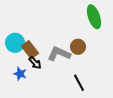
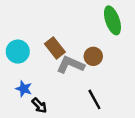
brown rectangle: (30, 50) -> (55, 48), moved
black arrow: (35, 63) -> (39, 105), moved

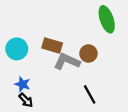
brown rectangle: (55, 48) -> (52, 45), turned -36
black arrow: (39, 105) -> (26, 100), moved

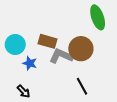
brown circle: (88, 53) -> (81, 49), size x1.5
blue star: (22, 84) -> (30, 63), moved

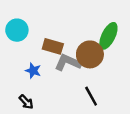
green ellipse: (98, 17) -> (108, 36), moved, turned 45
cyan circle: (15, 45) -> (17, 30), moved

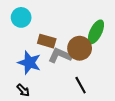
cyan circle: (17, 30) -> (21, 17), moved
blue star: (33, 71) -> (29, 63), size x1.6

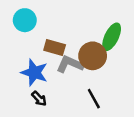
black arrow: (23, 90) -> (39, 99), moved

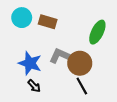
brown rectangle: (55, 48) -> (48, 22), moved
brown circle: (93, 56) -> (80, 63), moved

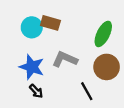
cyan circle: (22, 18) -> (32, 27), moved
brown circle: (80, 63) -> (107, 67), moved

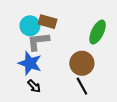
gray L-shape: (65, 59) -> (38, 41), moved, turned -30
brown circle: (107, 67) -> (82, 63), moved

